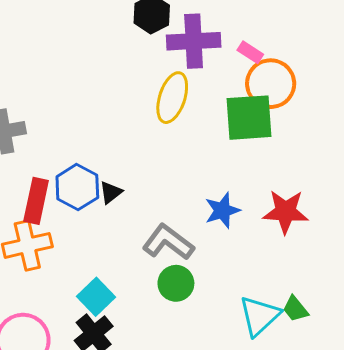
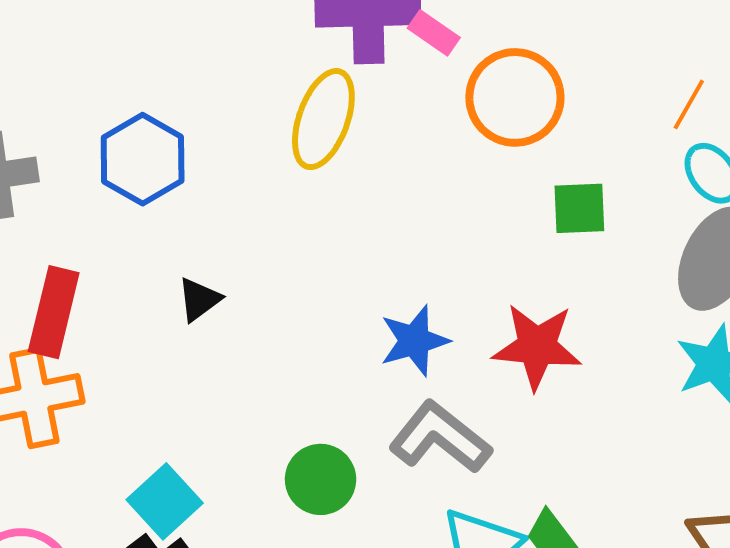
pink rectangle: (250, 52) -> (434, 33), moved
green square: (249, 118) -> (579, 208), moved, size x0.6
blue hexagon: (77, 187) -> (143, 159), moved
gray L-shape: (168, 242) -> (440, 437), moved

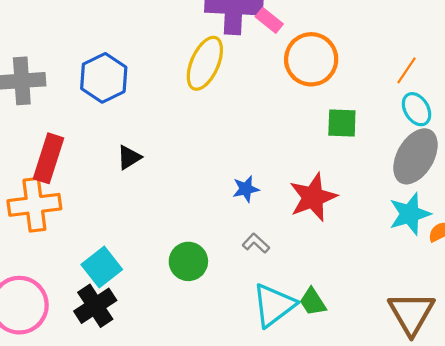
blue star: (414, 341) -> (246, 189), size x0.7
red star: (537, 346) -> (313, 197), turned -30
gray L-shape: (440, 437) -> (256, 243), size x0.5

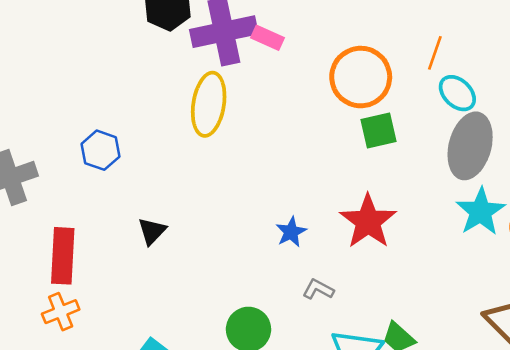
orange circle: (311, 59) -> (361, 77), moved
blue hexagon: (104, 78) -> (100, 150), size x0.7
orange cross: (34, 205) -> (61, 312), size x0.6

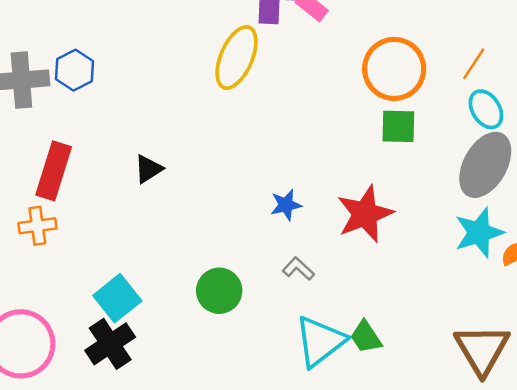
blue hexagon: (100, 150) -> (74, 70), moved

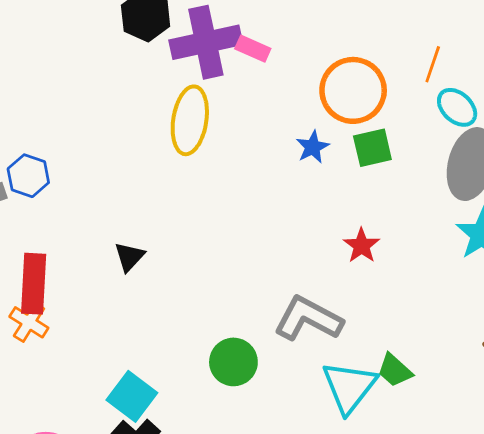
blue star: (286, 205) -> (313, 147), moved
red star: (365, 214) -> (362, 246), size x0.6
orange cross: (37, 226) -> (29, 322), moved, turned -36
gray L-shape: (298, 269) -> (308, 319), size x2.0

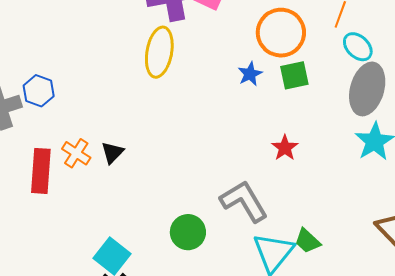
gray L-shape: (308, 319) -> (244, 201), turned 30
orange cross: (29, 322) -> (76, 153), moved

